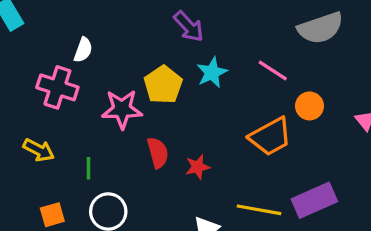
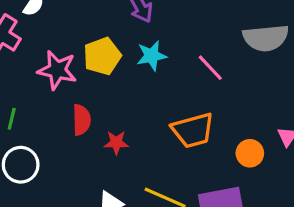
orange circle: (310, 106) -> (250, 153), moved

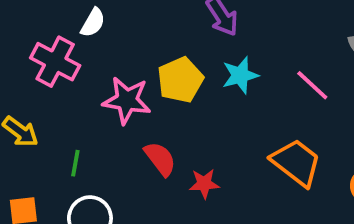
red semicircle: (81, 120) -> (160, 159), turned -32
orange trapezoid: (193, 130) -> (296, 163), turned -123

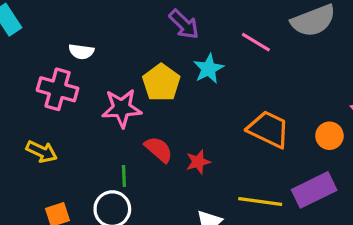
white semicircle: (93, 23) -> (81, 51), turned 80
pink line: (312, 85) -> (256, 42), moved
green line: (75, 163) -> (124, 176), moved

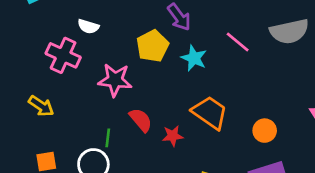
cyan star: (209, 69) -> (194, 58), turned -30
yellow pentagon: (161, 83) -> (153, 46), moved
orange trapezoid: (268, 129) -> (210, 113), moved
orange circle: (329, 136) -> (265, 131), moved

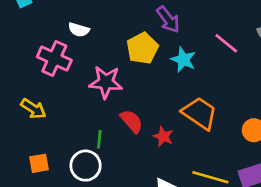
red star: (173, 136) -> (163, 136), turned 30

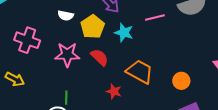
white semicircle: (79, 30) -> (66, 16), moved
pink line: (226, 43) -> (155, 17), turned -48
red semicircle: (132, 121) -> (100, 57), moved

